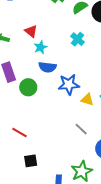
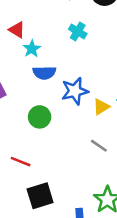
green circle: (28, 87) -> (40, 117), moved
yellow triangle: (87, 99) -> (101, 107), turned -40
black square: (31, 161) -> (40, 196), size x1.5

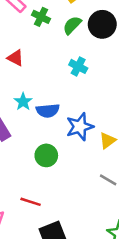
red triangle: (17, 30) -> (15, 58), moved
cyan star: (32, 49) -> (23, 102), moved

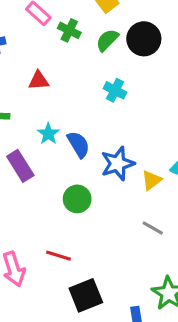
red triangle: (15, 58) -> (39, 81), turned -30
blue semicircle: (48, 111) -> (78, 144), turned -115

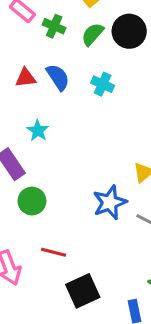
blue semicircle: (78, 144) -> (58, 77), moved
blue star: (118, 164) -> (110, 202), moved
green circle: (77, 199) -> (32, 201), moved

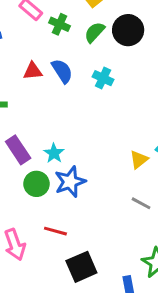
cyan star: (38, 131) -> (54, 153), moved
blue star: (110, 202) -> (70, 182), moved

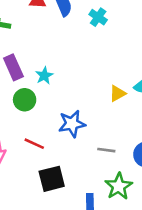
blue star: (70, 182) -> (72, 124), moved
gray line: (141, 203) -> (106, 150), moved, turned -30

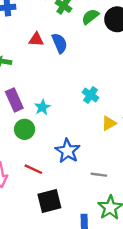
cyan cross: (98, 17) -> (90, 95), moved
blue star: (72, 124) -> (68, 151), turned -30

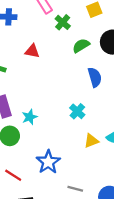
green semicircle: (90, 17) -> (81, 46), moved
blue semicircle: (60, 43) -> (95, 77), moved

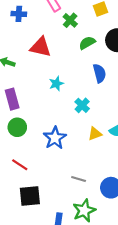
red triangle: (32, 51) -> (41, 47), size x1.5
cyan star: (30, 117) -> (56, 84), moved
blue star: (48, 162) -> (55, 138), moved

